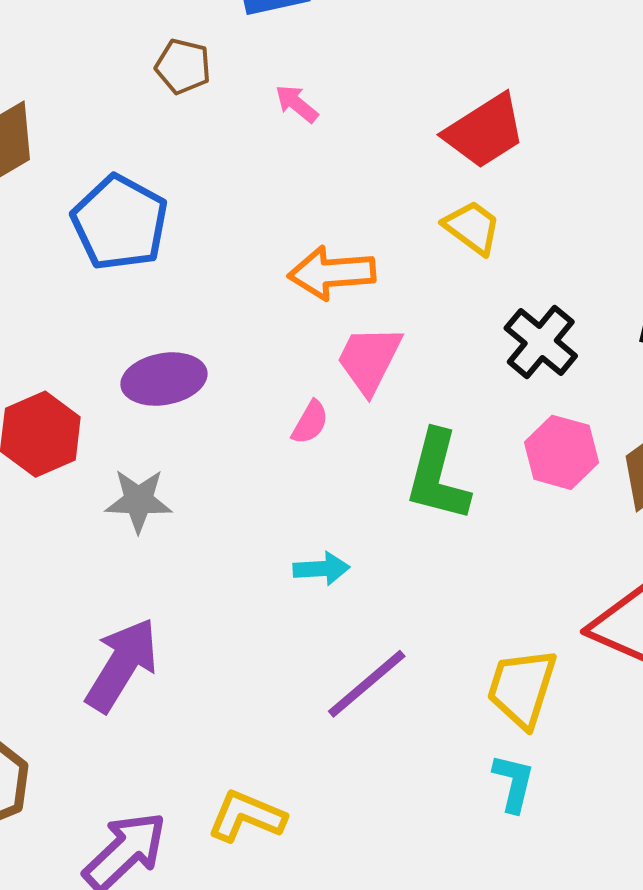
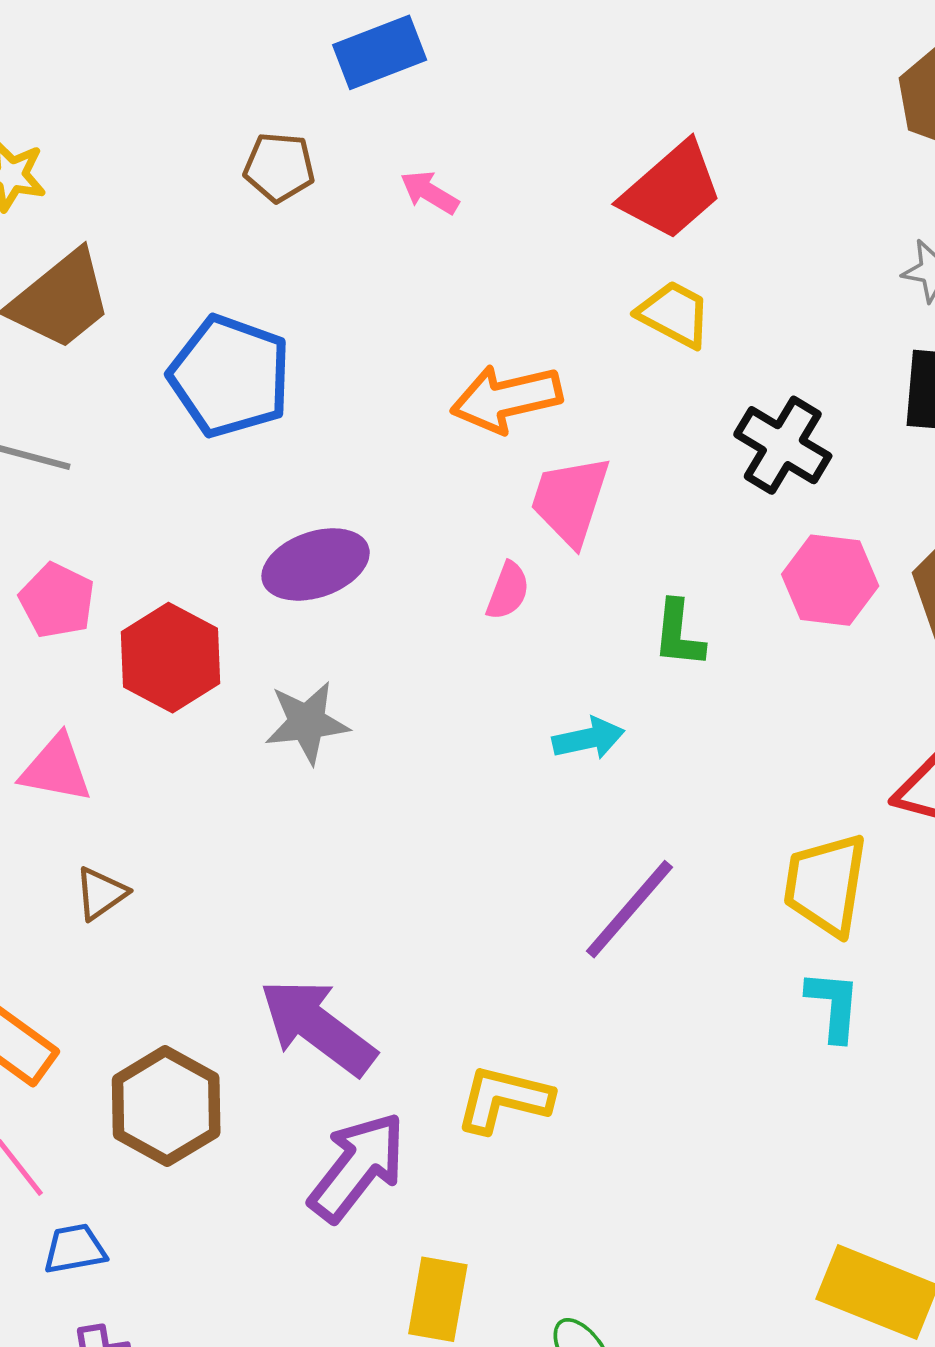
green L-shape: (438, 476) -> (679, 634), size x0.6
cyan arrow: (321, 569) -> (588, 738), moved
purple arrow: (122, 665) -> (318, 1027), moved, turned -76

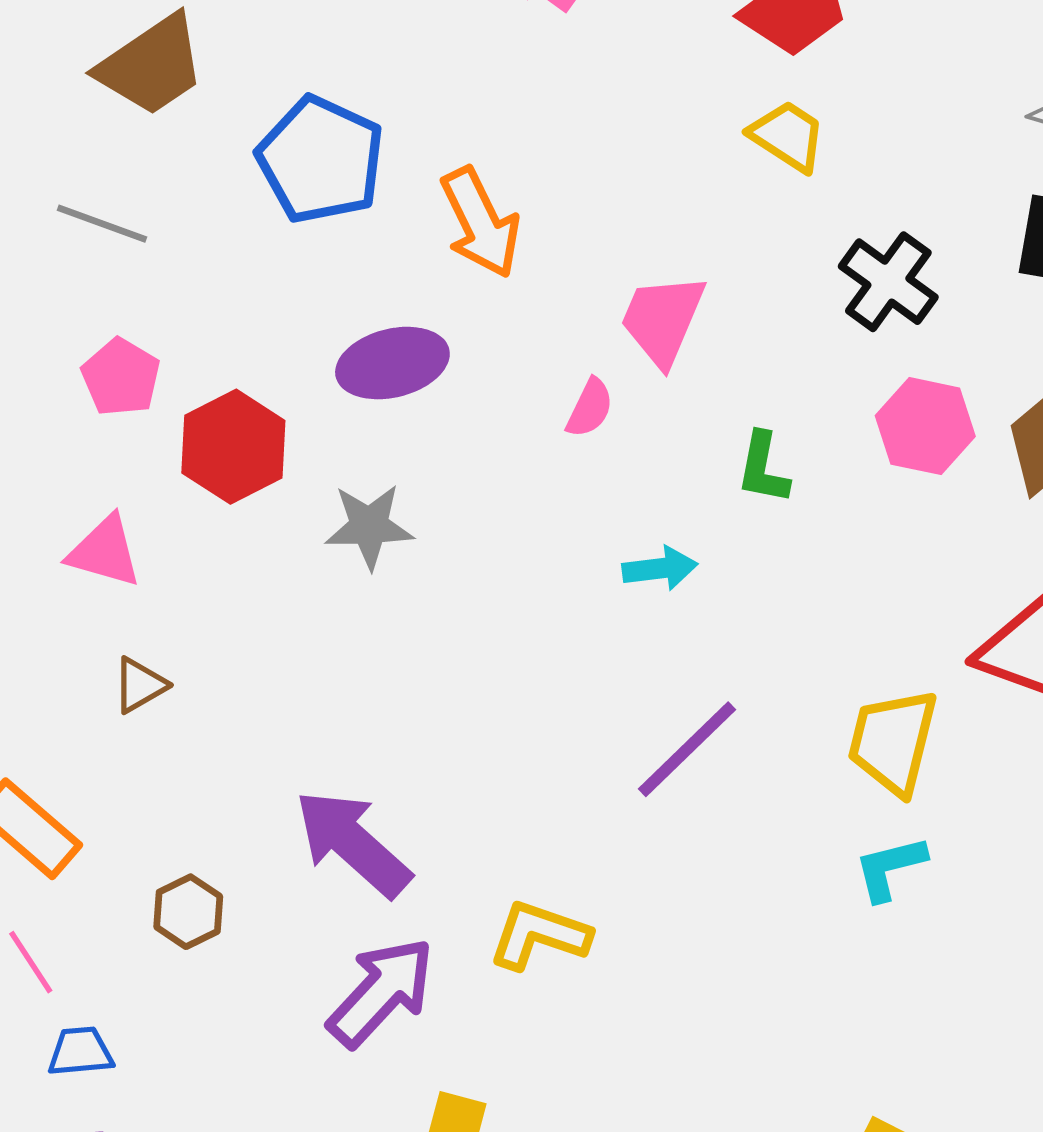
orange arrow: (506, 399) -> (480, 223), moved, turned -108
cyan L-shape: (833, 1006) -> (890, 868), turned -114
brown hexagon: (166, 1106) -> (188, 912), size x0.6

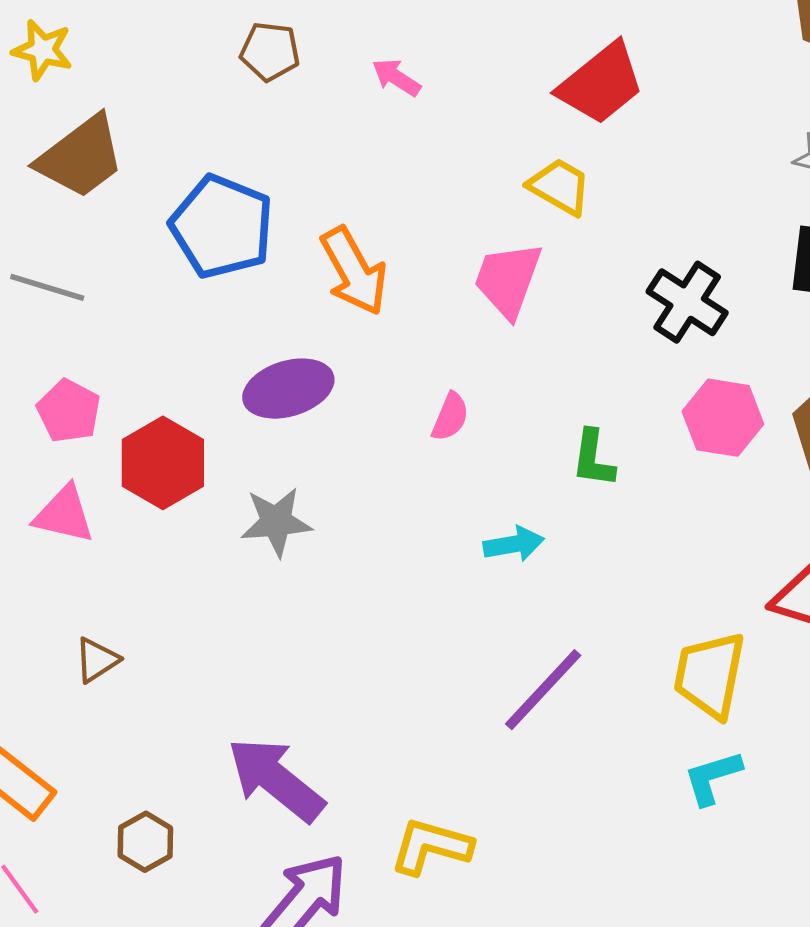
yellow trapezoid: (788, 136) -> (560, 187), moved
pink trapezoid: (663, 320) -> (508, 280), moved
pink triangle: (105, 552) -> (64, 514), moved

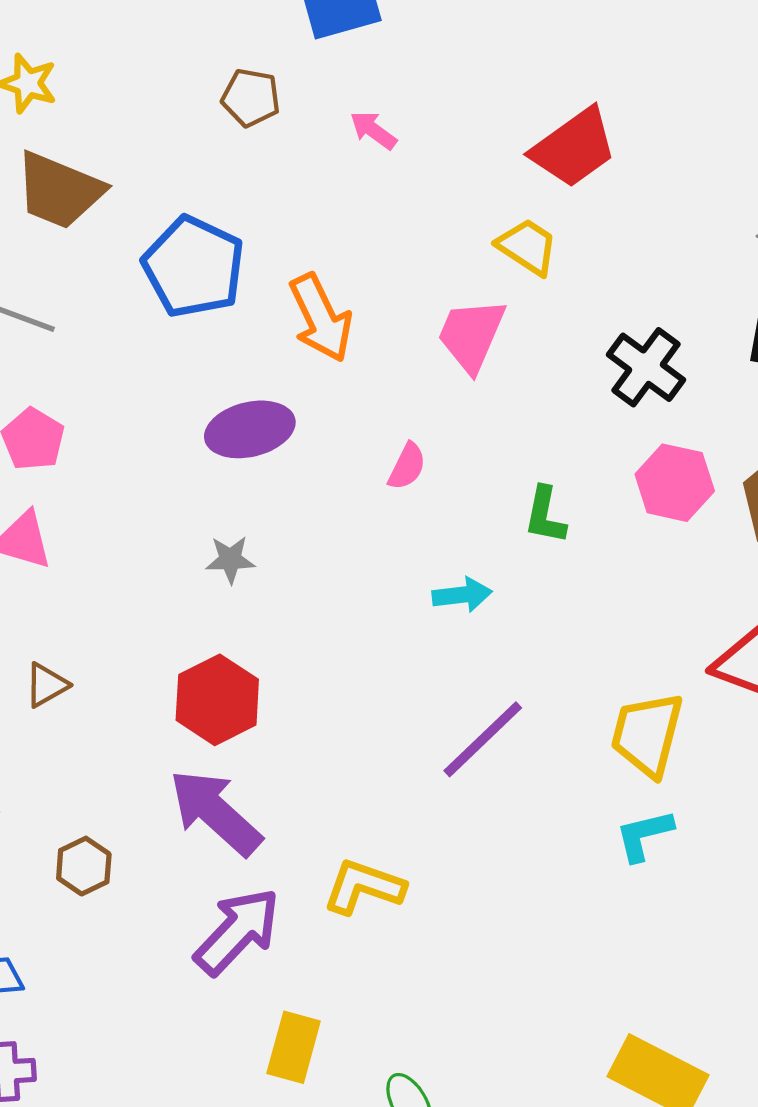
brown trapezoid: (81, 157) -> (59, 190), turned 56
red hexagon: (163, 463) -> (217, 700), moved
gray star: (276, 522) -> (230, 560), size x0.7

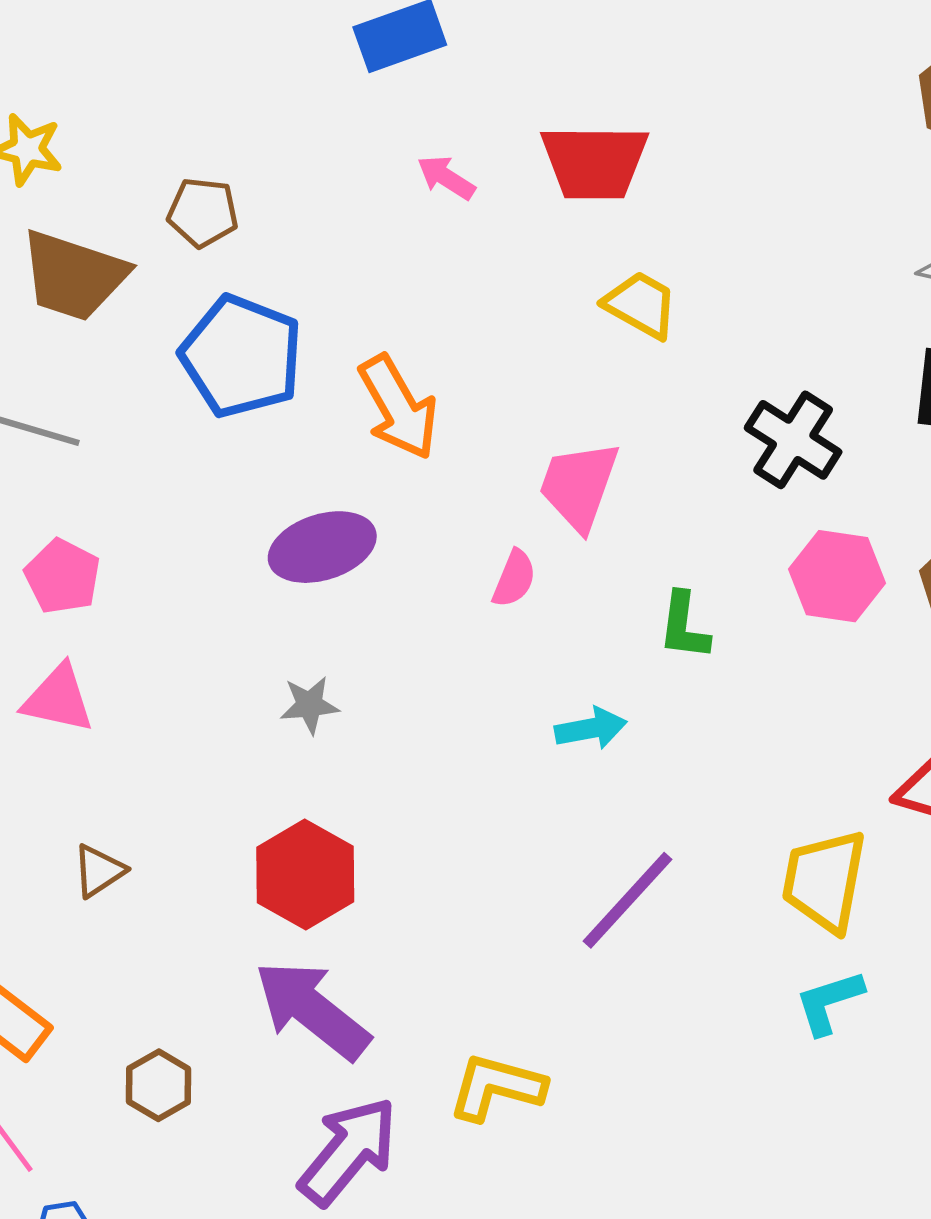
brown pentagon: (251, 98) -> (203, 212), moved
red trapezoid: (574, 148) -> (594, 162), moved, turned 40
pink trapezoid: (471, 335) -> (579, 486), moved

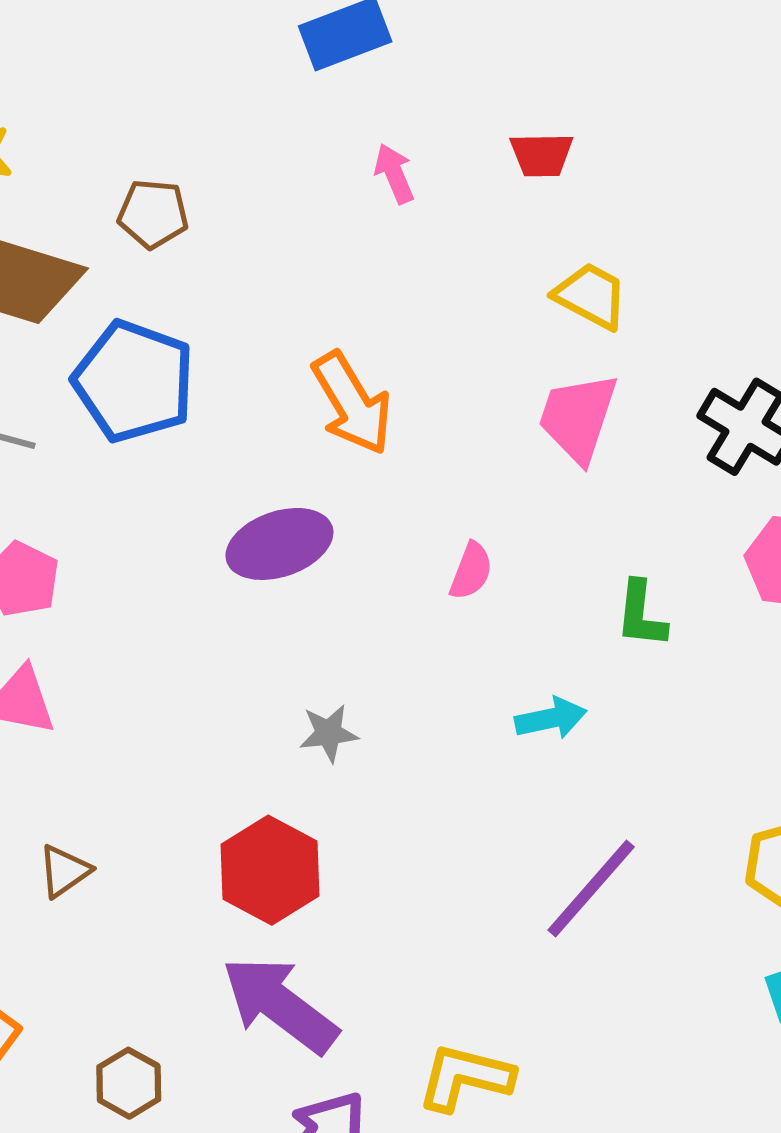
red trapezoid: (594, 162) -> (542, 155), size x0.6
pink arrow: (446, 178) -> (394, 174), turned 36
blue pentagon: (241, 356) -> (134, 381), moved
pink trapezoid: (579, 486) -> (578, 418), moved
gray star: (309, 705) -> (329, 733), moved

